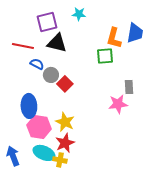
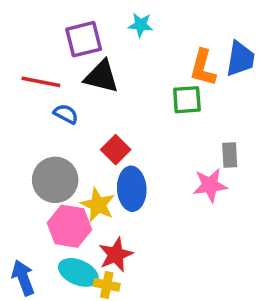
gray circle: (51, 75) -> (55, 180), moved, size x1.6
blue ellipse: (29, 106) -> (132, 189), moved
yellow star: (65, 122) -> (98, 205), moved

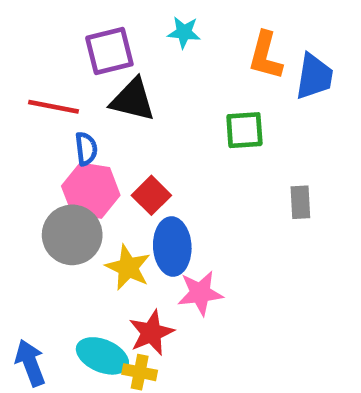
orange L-shape: (203, 68) -> (265, 56), moved
blue semicircle: (66, 114) -> (86, 149), turned 55
pink star: (210, 185) -> (200, 293), moved
pink hexagon: (69, 226) -> (91, 191), moved

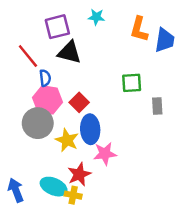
red line: (54, 107) -> (28, 56), turned 40
green square: (244, 130) -> (132, 83), moved

